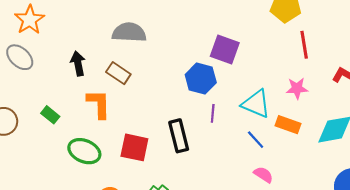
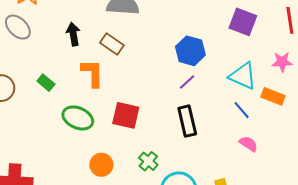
purple square: (225, 50) -> (243, 22), moved
purple line: (213, 113) -> (187, 82), moved, turned 42
black rectangle: (179, 136) -> (187, 121), moved

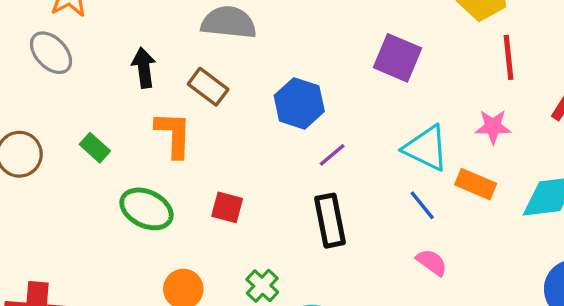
purple square: (243, 22) -> (397, 58), moved
blue hexagon: (190, 51) -> (299, 103), moved
red square: (126, 115) -> (227, 207), size x0.7

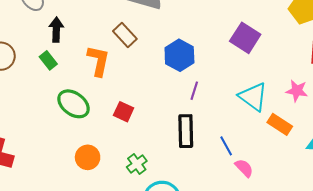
black arrow: (144, 68) -> (56, 30), moved
purple line: (332, 155) -> (194, 91), turned -42
blue line: (422, 205) -> (226, 146), moved

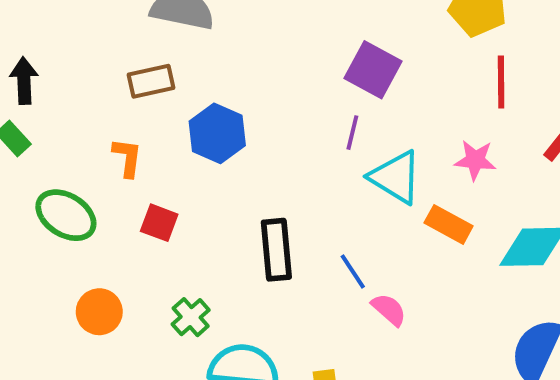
brown rectangle: (125, 35) -> (151, 81), turned -55
blue hexagon: (179, 55) -> (217, 133), moved
orange L-shape: (98, 61) -> (127, 158), moved, size x0.7
purple line: (194, 91) -> (352, 133), moved

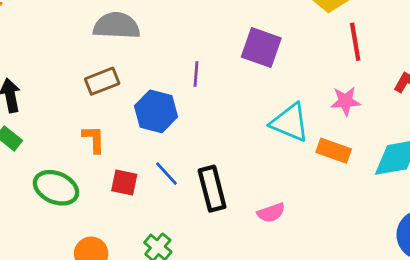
purple line: (352, 133) -> (196, 74), moved
blue line: (353, 271) -> (166, 174), moved
pink semicircle: (389, 310) -> (271, 213), moved, turned 128

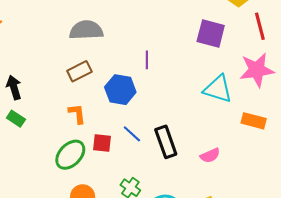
purple square: (261, 47) -> (211, 33), moved
pink star: (345, 101) -> (257, 70), size x1.6
orange rectangle: (334, 151) -> (254, 121), moved
green ellipse: (56, 188) -> (70, 155), moved, turned -64

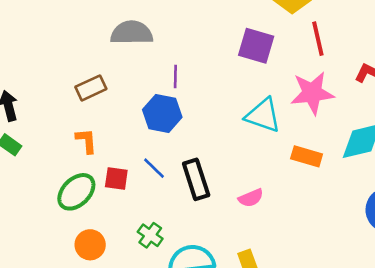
gray semicircle: (86, 30) -> (132, 33), moved
blue hexagon: (120, 90) -> (162, 113), moved

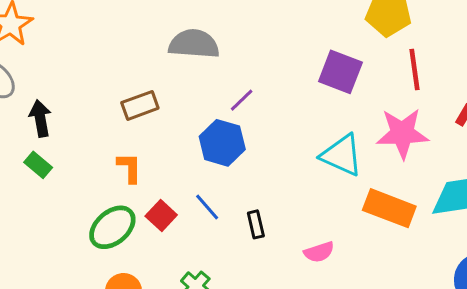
purple line: (175, 76) -> (242, 100), turned 40
orange rectangle: (307, 156) -> (389, 208), size x1.4
red square: (116, 179) -> (161, 216), turned 30
black rectangle: (196, 179) -> (256, 224), size x0.6

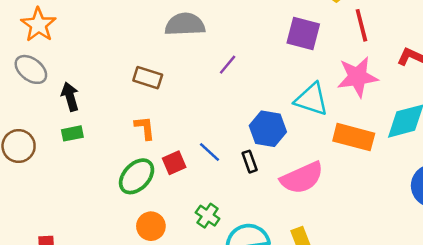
brown rectangle: (140, 105) -> (148, 78), turned 44
blue hexagon: (222, 143) -> (268, 129), moved
green rectangle: (38, 165) -> (72, 133), turned -45
red square: (161, 216) -> (174, 163), turned 30
pink semicircle: (319, 252) -> (302, 178), size x1.8

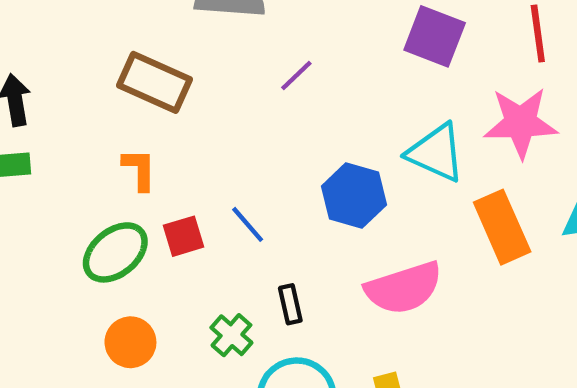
brown rectangle: (148, 78) -> (154, 82), size x1.4
orange rectangle: (354, 137) -> (502, 227), turned 45
black rectangle: (250, 162) -> (290, 304), moved

